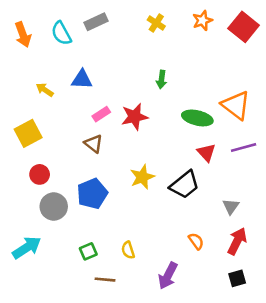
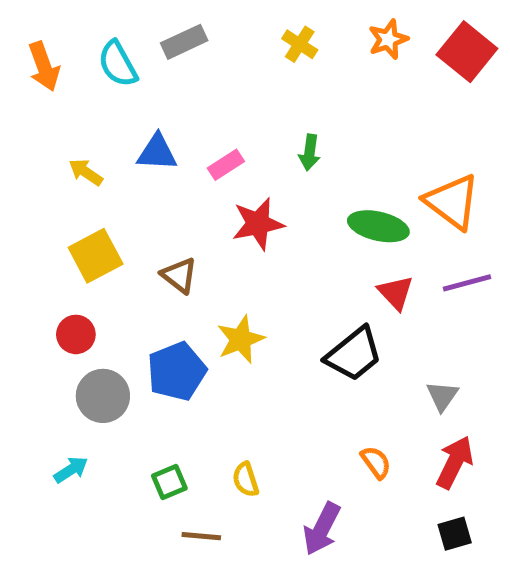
pink rectangle: (101, 114) -> (226, 165), moved
yellow square: (28, 133) -> (96, 256), moved
yellow star: (142, 177) -> (241, 339), moved
cyan arrow: (27, 248) -> (71, 470), moved, size x0.6

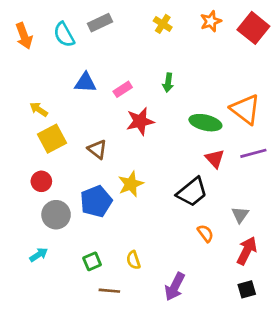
yellow arrow: (86, 172) -> (39, 109), moved
orange semicircle: (376, 462) -> (205, 233), moved

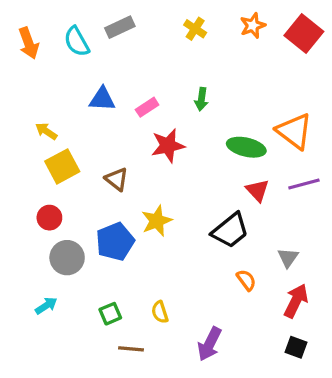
black square: (247, 289) -> (296, 347), turned 36

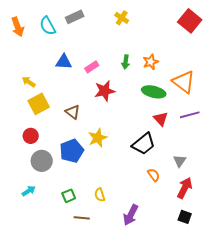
orange star: (253, 26) -> (151, 62), moved

